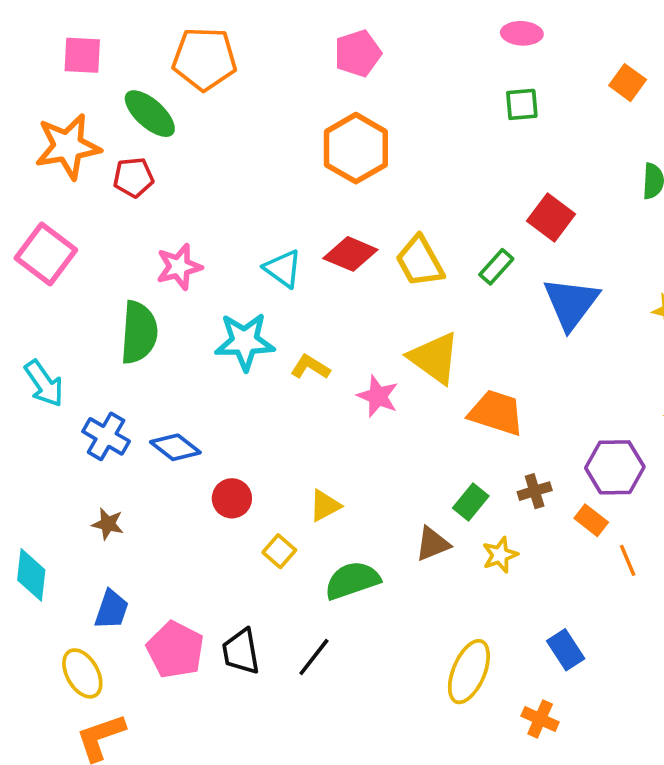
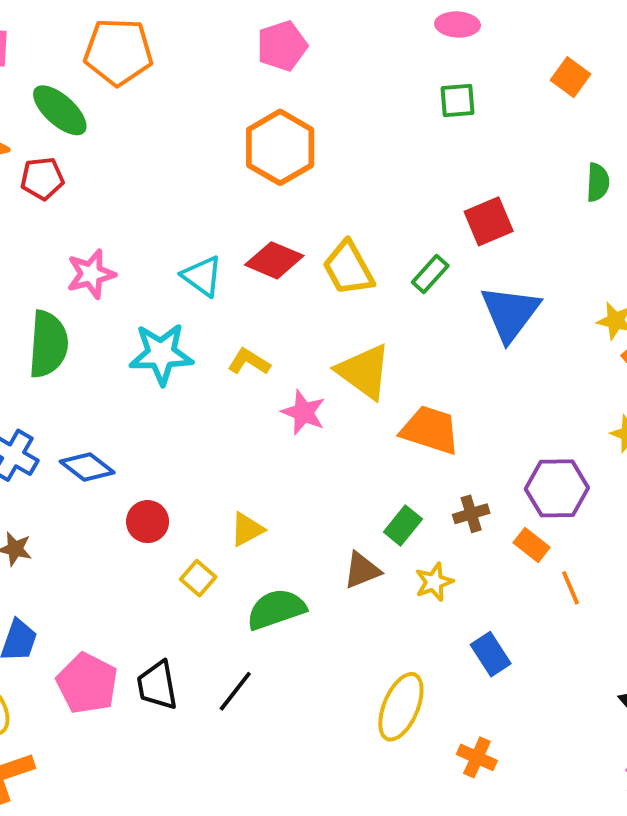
red square: (551, 218) -> (489, 221), turned 30
yellow L-shape: (310, 367) -> (249, 362), moved
blue rectangle: (566, 650) -> (491, 654), moved

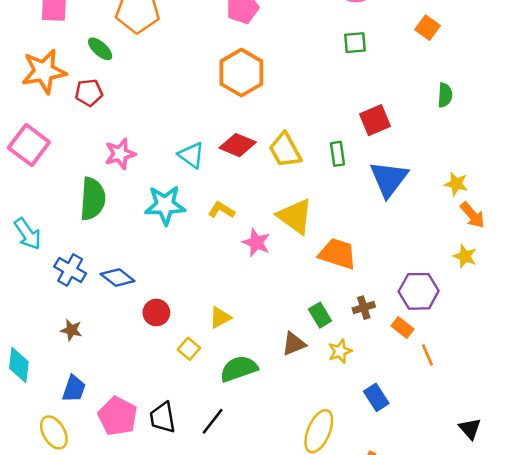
green ellipse: (60, 110) -> (100, 49), size x0.7
green rectangle: (430, 274) -> (338, 154), turned -50
green rectangle: (403, 525) -> (320, 315), turned -70

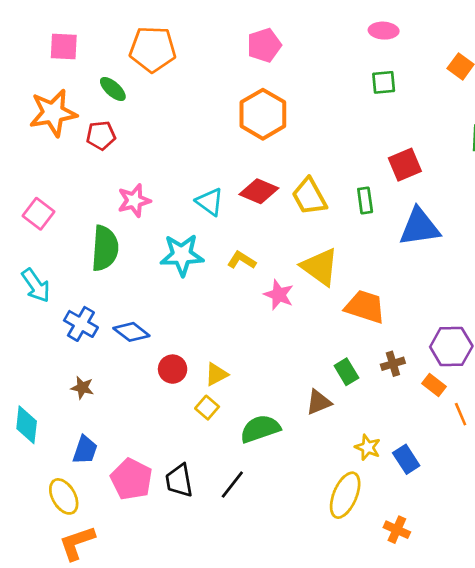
pink square: (29, 145) -> (38, 214), moved, size x0.7
blue triangle: (389, 179) -> (419, 227), turned 45
yellow triangle: (220, 318) -> (216, 374), moved
yellow star: (340, 351) -> (368, 447), moved, turned -30

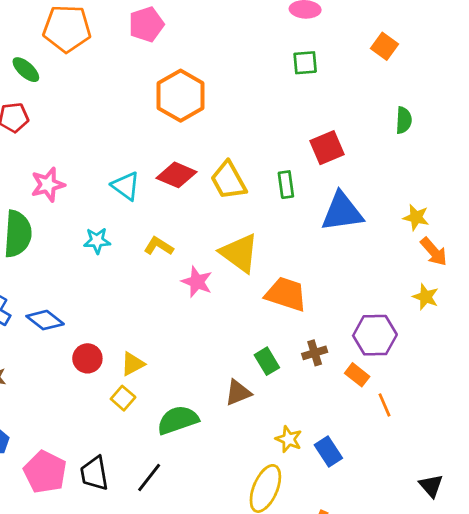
pink pentagon: (264, 45) -> (146, 24), moved
cyan star: (182, 255) -> (97, 241), size x0.6

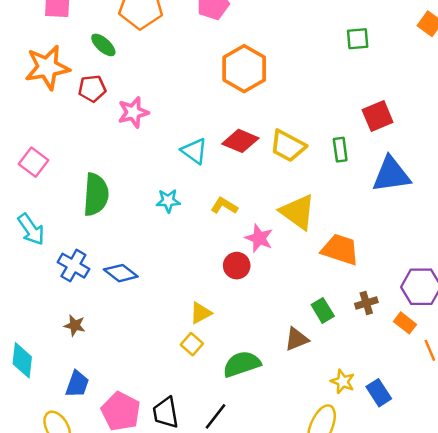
yellow trapezoid: (228, 180) -> (288, 146), turned -33
pink star: (48, 185) -> (133, 112), moved
red circle: (87, 358) -> (237, 266), moved

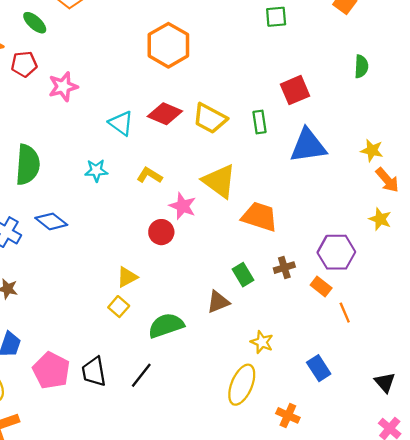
blue diamond: (121, 273) -> (51, 221), moved
blue rectangle: (379, 393) -> (319, 368), moved

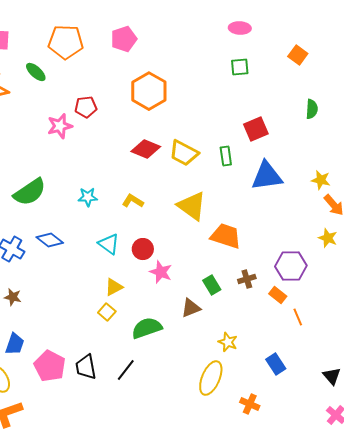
red pentagon: (24, 64) -> (86, 107), moved
cyan triangle: (121, 123) -> (109, 244), moved
green semicircle: (28, 165) -> (30, 192), turned 52
pink star: (183, 206) -> (161, 272), moved

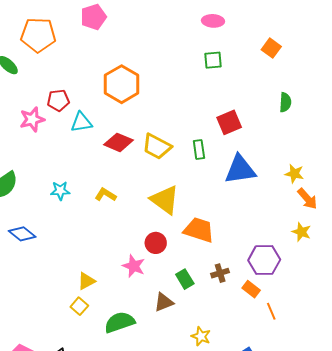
pink pentagon: (124, 39) -> (93, 17), moved
cyan triangle: (109, 244) -> (81, 122), moved, turned -45
red circle: (143, 249) -> (156, 243), moved

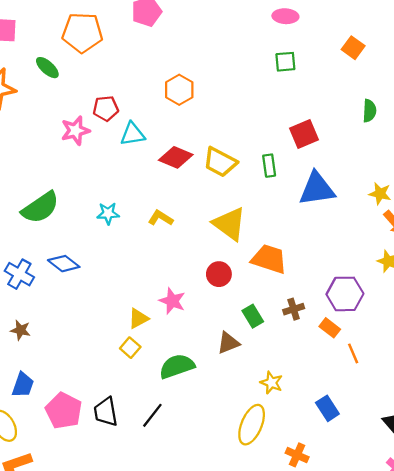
orange hexagon: (122, 84) -> (179, 90), size x0.7
pink star: (134, 266) -> (172, 301), moved

